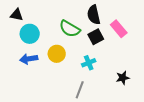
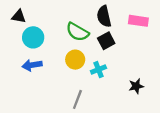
pink rectangle: (119, 29) -> (138, 21), moved, turned -42
yellow circle: (57, 54) -> (75, 60), moved
gray line: (80, 90) -> (77, 99), moved

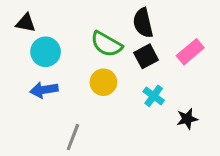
pink rectangle: (138, 21) -> (190, 52), moved, turned -48
cyan cross: (98, 70) -> (154, 96), moved, turned -32
gray line: (77, 99) -> (73, 137), moved

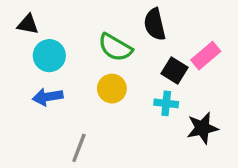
black square: (146, 56) -> (174, 70), moved, turned -30
cyan cross: (154, 96) -> (166, 103), turned -30
black star: (187, 119) -> (202, 128), size x1.4

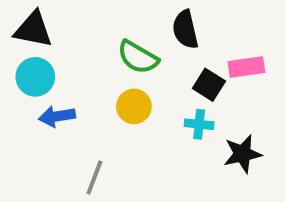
black triangle: (28, 24) -> (33, 29), size x1.5
cyan circle: (49, 56) -> (35, 77), moved
pink rectangle: (206, 56) -> (246, 67), turned 32

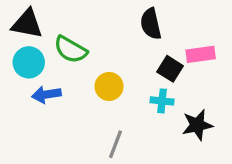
green semicircle: (138, 57) -> (70, 50), moved
gray line: (94, 178) -> (115, 144), moved

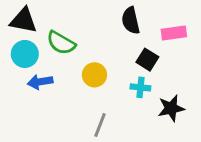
pink rectangle: (201, 54) -> (174, 33), moved

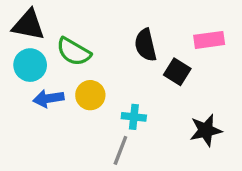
black semicircle: (131, 21) -> (146, 45), moved
yellow circle: (94, 75) -> (90, 95), moved
cyan cross: (140, 87) -> (134, 117), moved

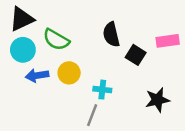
black triangle: (28, 25) -> (22, 19), turned -36
pink rectangle: (209, 40) -> (168, 41), moved

